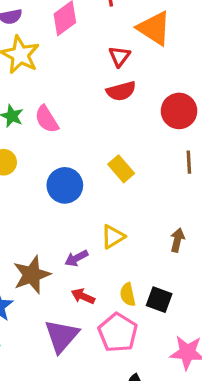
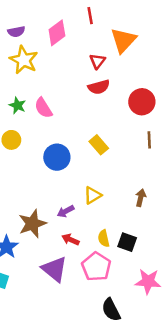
orange triangle: (154, 28) -> (123, 40), turned 40
purple triangle: (62, 336) -> (54, 269), turned -32

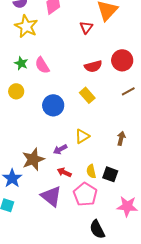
red semicircle: (99, 87) -> (93, 66), moved
brown line: (149, 140) -> (128, 91), turned 64

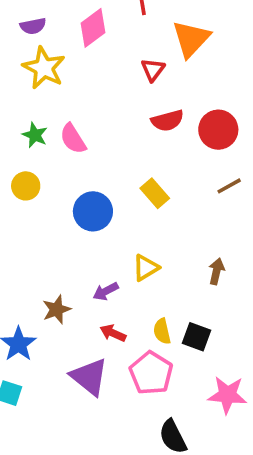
red semicircle: (93, 66) -> (167, 121), moved
brown star: (33, 159) -> (57, 309), size x0.7

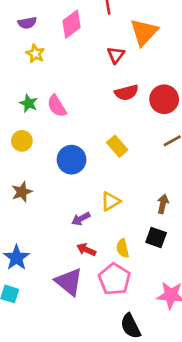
yellow star: (44, 68) -> (35, 54), size x0.6
brown star: (57, 309) -> (22, 192), moved
black square: (197, 337) -> (156, 238), moved

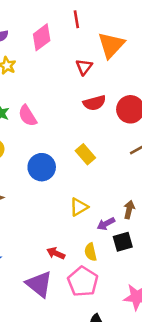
purple arrow: (81, 219) -> (106, 224), moved
black square: (156, 238) -> (123, 242), turned -36

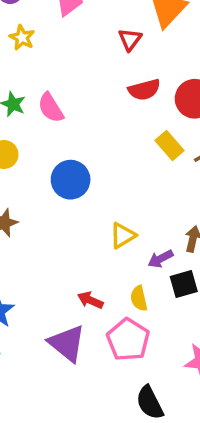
yellow rectangle: (85, 154) -> (169, 145), moved

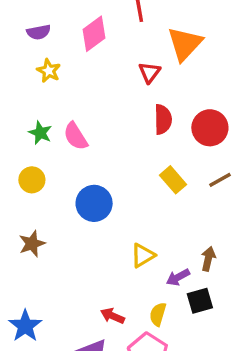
red semicircle: (144, 90) -> (163, 119), turned -76
yellow rectangle: (169, 145) -> (173, 180), moved
yellow semicircle: (139, 298) -> (158, 314), turned 30

